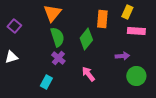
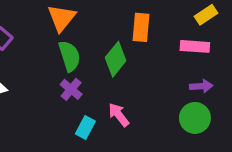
yellow rectangle: (127, 12) -> (206, 15), moved, turned 32
purple arrow: (122, 56) -> (201, 86), moved
cyan rectangle: (46, 82) -> (85, 127), moved

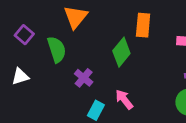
green semicircle: (69, 56) -> (57, 49), moved

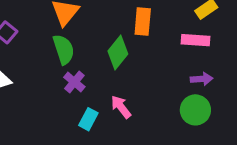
green semicircle: (57, 49) -> (64, 49), moved

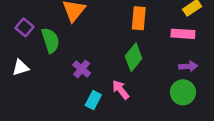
green semicircle: (64, 49) -> (50, 40), moved
green diamond: (118, 53) -> (134, 57), moved

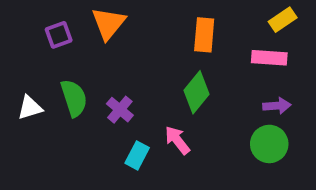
purple square: (24, 27) -> (59, 35), moved, turned 30
green semicircle: (50, 40) -> (74, 98), moved

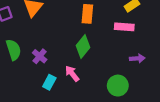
purple arrow: (277, 106) -> (137, 58), moved
green circle: (269, 144) -> (118, 86), moved

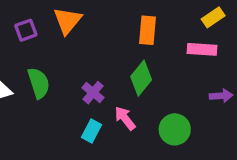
purple cross: (40, 56) -> (93, 93), moved
green circle: (118, 86) -> (175, 129), moved

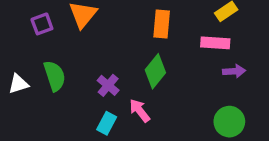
purple arrow: (221, 96) -> (234, 71), moved
green circle: (175, 129) -> (229, 122), moved

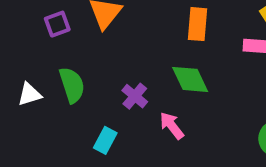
green diamond: (155, 71) -> (190, 79), turned -64
cyan rectangle: (107, 123) -> (105, 140), moved

